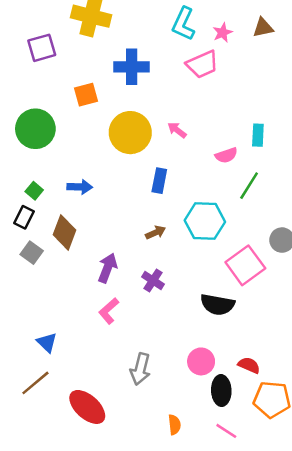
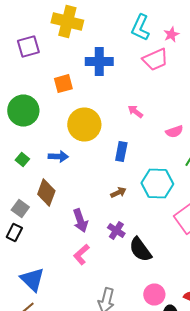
yellow circle: (130, 133) -> (84, 124), moved
black rectangle: (24, 217) -> (14, 232), moved
purple arrow: (107, 268) -> (80, 220), turned 140
black semicircle: (217, 305) -> (140, 250), moved, turned 44
blue triangle: (47, 342) -> (32, 280), size x1.5

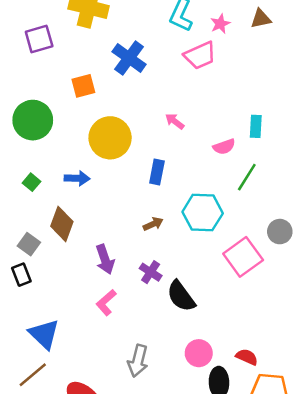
blue cross: (99, 62) -> (129, 58), turned 36
black rectangle: (14, 232) -> (21, 275), turned -48

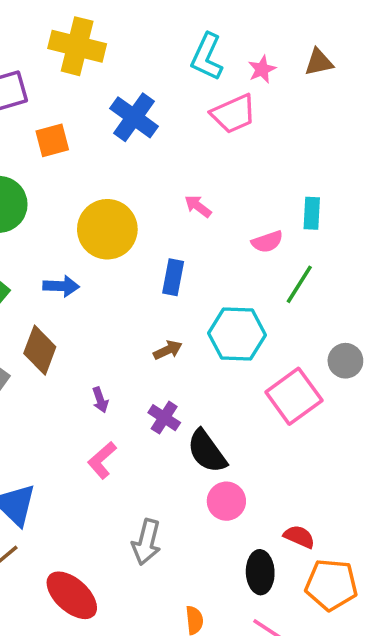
orange square: (83, 86) -> (52, 140), moved
purple arrow: (105, 259) -> (100, 400), size x0.6
pink circle: (199, 353) -> (226, 501), moved

